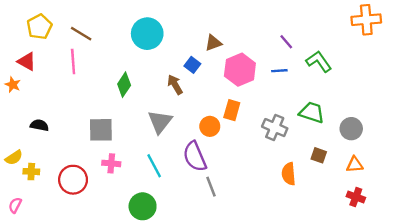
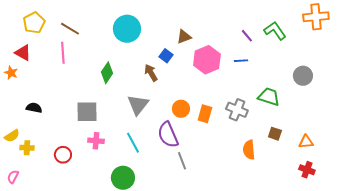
green L-shape: (319, 61) -> (275, 31), moved
orange rectangle: (232, 110) -> (205, 114), moved
gray circle: (351, 129) -> (303, 76), moved
red circle: (73, 180) -> (63, 155), size x0.7

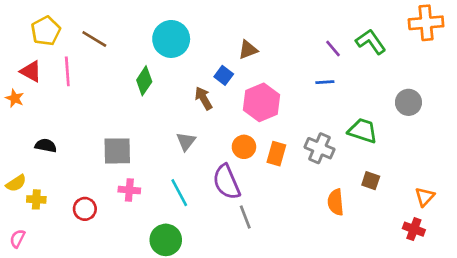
pink line: (63, 53) -> (67, 71), moved
pink hexagon: (207, 60) -> (261, 102), moved
green diamond: (107, 73) -> (144, 81), moved
gray triangle: (138, 105) -> (186, 141), size x0.7
orange triangle: (306, 142) -> (425, 197), moved, turned -42

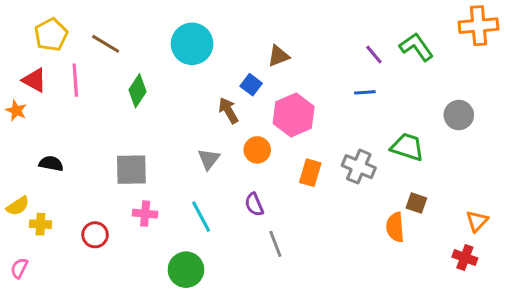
green diamond: (144, 81) -> (137, 91), moved
orange circle: (244, 147) -> (257, 150), moved
purple semicircle: (226, 182) -> (254, 204), size x0.6
orange semicircle: (336, 202) -> (395, 227), moved

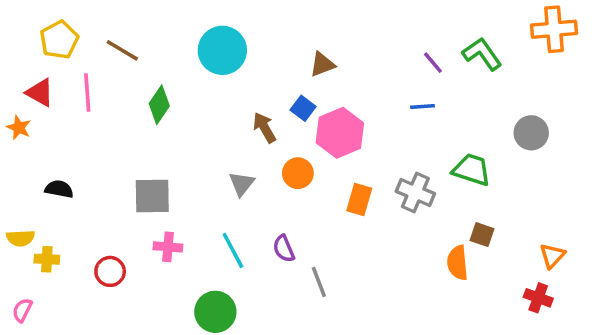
blue square: (251, 85) -> (303, 108), moved
purple semicircle: (254, 204) -> (284, 249), moved
yellow semicircle: (18, 206) -> (21, 238), turned 30

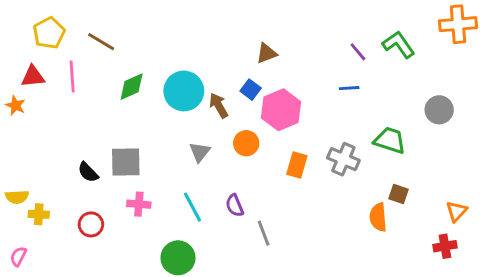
cyan circle: (222, 50) -> (184, 91), moved
red triangle: (40, 92) -> (33, 76), turned -35
green diamond: (159, 105) -> (132, 87), turned 32
black semicircle: (59, 189) -> (88, 172), moved, turned -145
red cross: (538, 298) -> (445, 246), turned -30

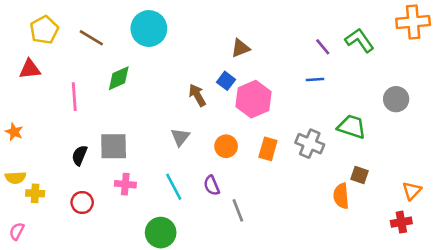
pink line: (72, 76) -> (74, 97), moved
cyan circle: (184, 91) -> (149, 29), moved
orange star: (16, 105) -> (14, 132), moved
orange circle: (246, 143) -> (226, 146), moved
black semicircle: (88, 172) -> (80, 155), turned 66

